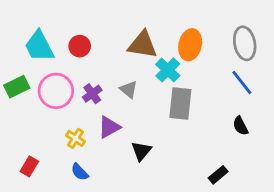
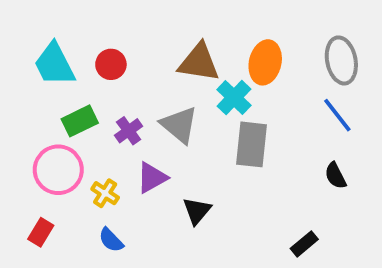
green rectangle: (17, 87) -> (80, 121), moved
gray triangle: (129, 89) -> (179, 125), size x1.5
pink circle: (56, 91) -> (58, 170), moved

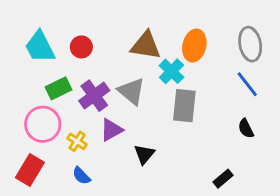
purple cross: (129, 131) -> (94, 96), size x1.5
red rectangle: (41, 232) -> (30, 170), size x1.5

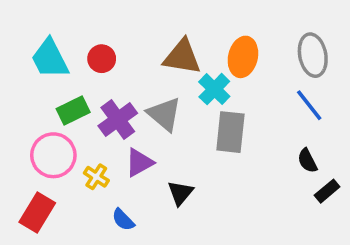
blue semicircle: (81, 176) -> (123, 220), moved
black rectangle: (223, 179) -> (327, 191), moved

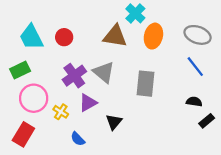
gray ellipse: (313, 55) -> (198, 35), turned -60
cyan cross: (214, 89) -> (135, 13), moved
green rectangle: (73, 111) -> (20, 70), moved
black semicircle: (307, 161) -> (194, 102), turned 126

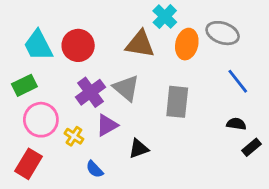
gray ellipse: (198, 35) -> (223, 33), moved
red circle: (64, 37) -> (78, 45), size x1.5
black triangle: (114, 122) -> (139, 149), turned 30

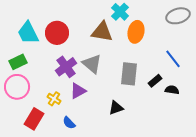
gray ellipse: (223, 33) -> (178, 16), moved, turned -35
pink circle: (41, 120) -> (17, 87), moved
black rectangle: (251, 147) -> (155, 81), moved
black triangle: (139, 149) -> (116, 108), moved
red rectangle: (29, 164) -> (34, 119), moved

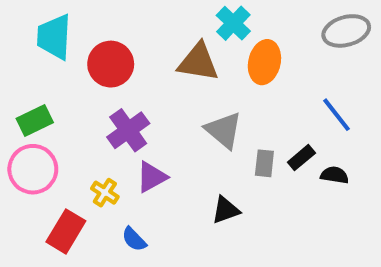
cyan trapezoid: (28, 33) -> (54, 37), moved, turned 30
gray triangle: (92, 64) -> (224, 130), moved
gray rectangle: (129, 74) -> (264, 163), moved, size x0.6

